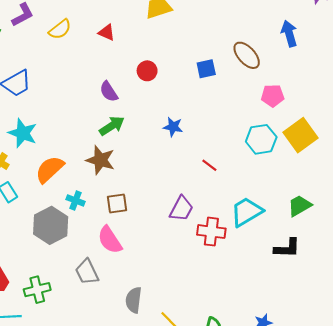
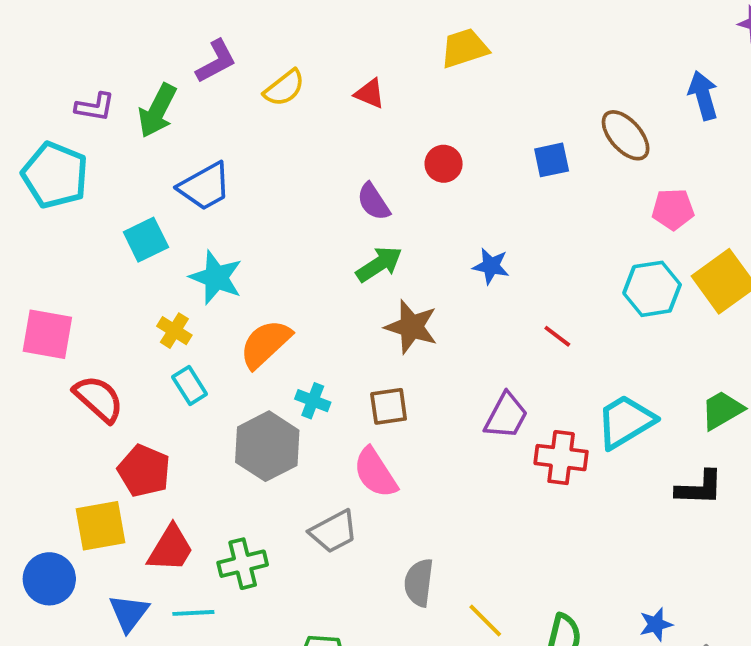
brown star: (100, 160) -> (411, 327), moved
gray trapezoid: (87, 272) -> (334, 531), turned -92

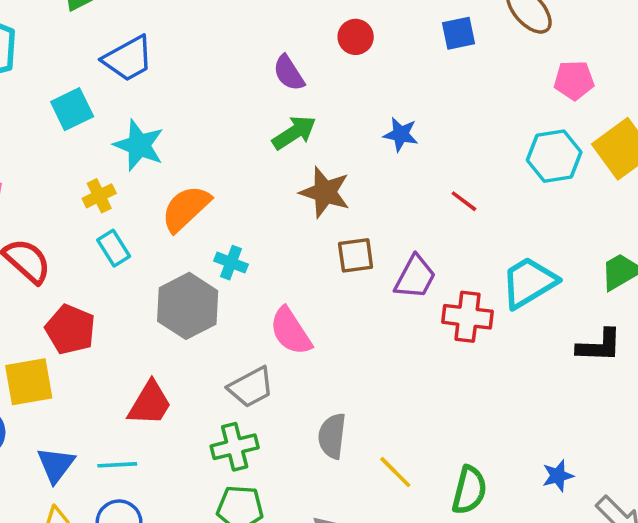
yellow cross: (174, 331) -> (99, 196), turned 32
brown square: (389, 406) -> (356, 255), moved
red trapezoid: (171, 549) -> (150, 403), moved
green cross: (243, 564) -> (235, 447), moved

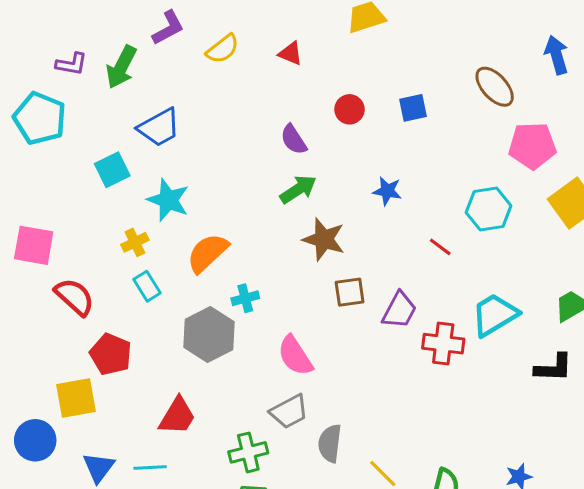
blue square: (459, 33) -> (413, 108), moved
pink pentagon: (574, 80) -> (532, 146), size x1.4
cyan hexagon: (554, 156) -> (489, 209), moved
cyan cross: (231, 263) -> (245, 298), turned -36
gray trapezoid: (251, 387) -> (289, 412), moved

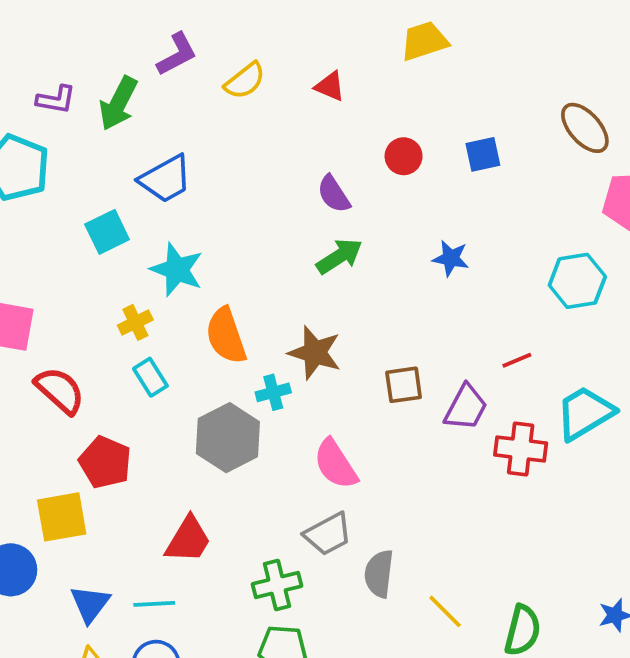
brown star: (324, 239) -> (315, 353), moved
red line: (440, 247) -> (517, 360), moved, turned -60
orange semicircle: (207, 253) -> (226, 336), turned -66

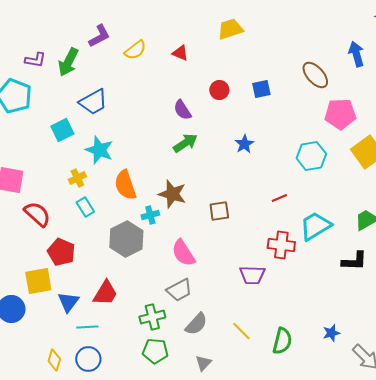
blue star: (451, 258) -> (244, 144), turned 30
purple trapezoid: (466, 407) -> (252, 275), moved, turned 64
gray semicircle: (379, 574) -> (196, 324), moved, turned -145
blue triangle: (90, 604) -> (68, 302), moved

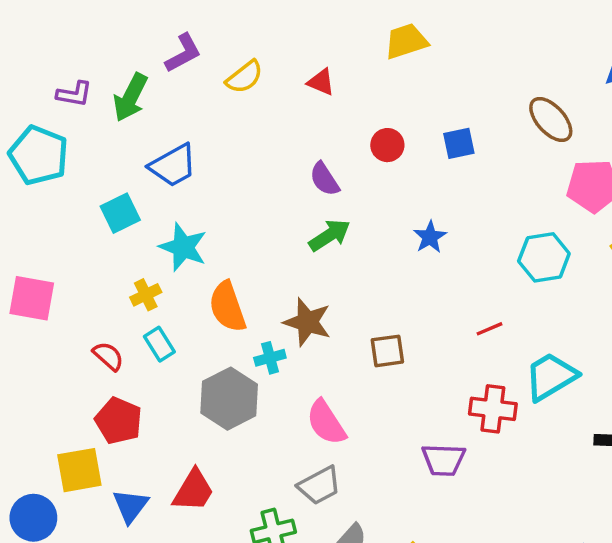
red semicircle: (37, 214) -> (108, 356), moved, size x0.7

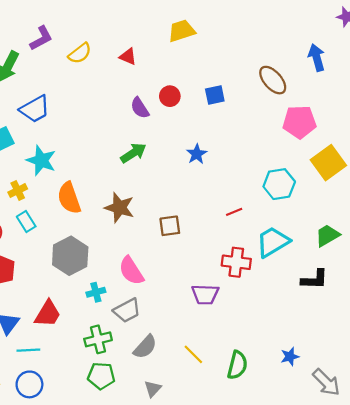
purple semicircle: (324, 179) -> (140, 108), moved
cyan hexagon: (544, 257) -> (279, 184), moved
cyan cross: (270, 358) -> (96, 292), moved

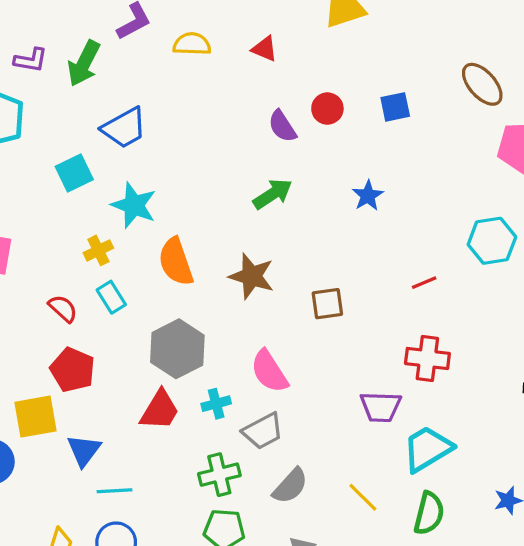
yellow semicircle: (80, 53) -> (192, 44), turned -140
cyan trapezoid: (273, 242) -> (427, 449), moved
red trapezoid: (48, 314) -> (160, 410), moved

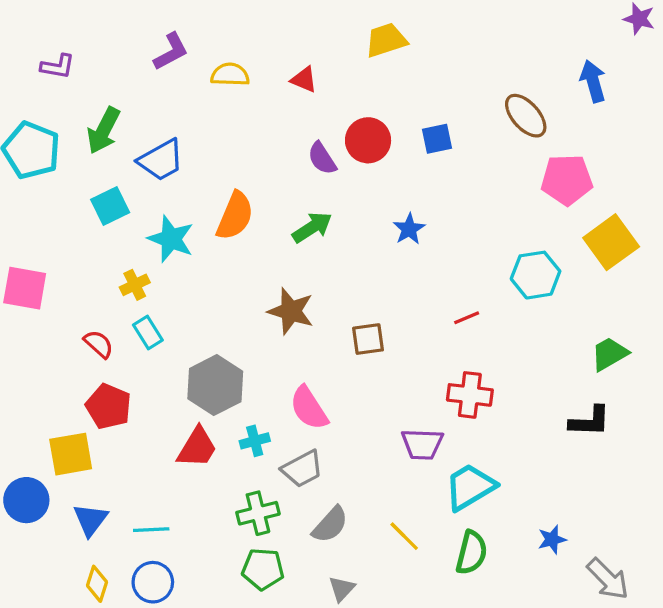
purple L-shape: (31, 60) -> (58, 66), moved
green arrow: (84, 63) -> (104, 130), moved
red circle: (327, 109) -> (368, 140), size x1.4
orange semicircle: (176, 262) -> (235, 216), moved, turned -138
blue triangle: (84, 450) -> (90, 520), moved

